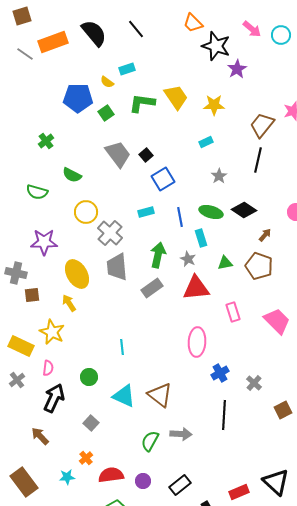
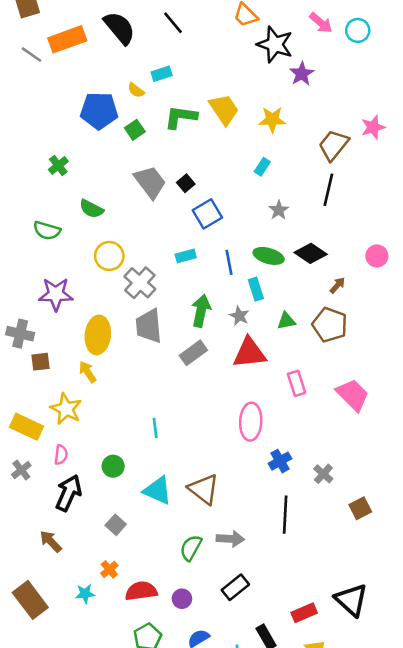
cyan rectangle: (206, 142) -> (262, 167), turned -32
yellow ellipse: (77, 274) -> (98, 335), turned 36
black rectangle: (180, 485) -> (235, 587), moved

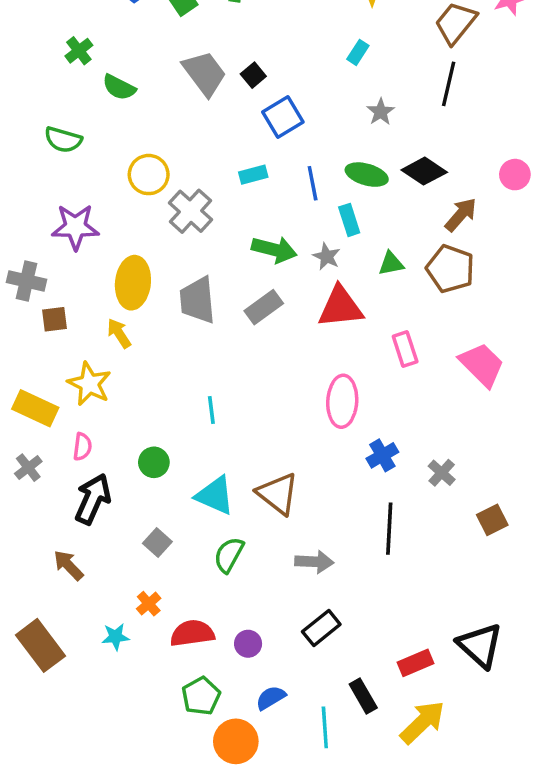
green semicircle: (91, 209) -> (119, 87), moved
brown arrow: (337, 285) -> (461, 215), size x1.5
green arrow: (201, 311) -> (274, 250), turned 92
gray trapezoid: (149, 326) -> (197, 300), moved
green semicircle: (191, 548) -> (229, 555), moved

